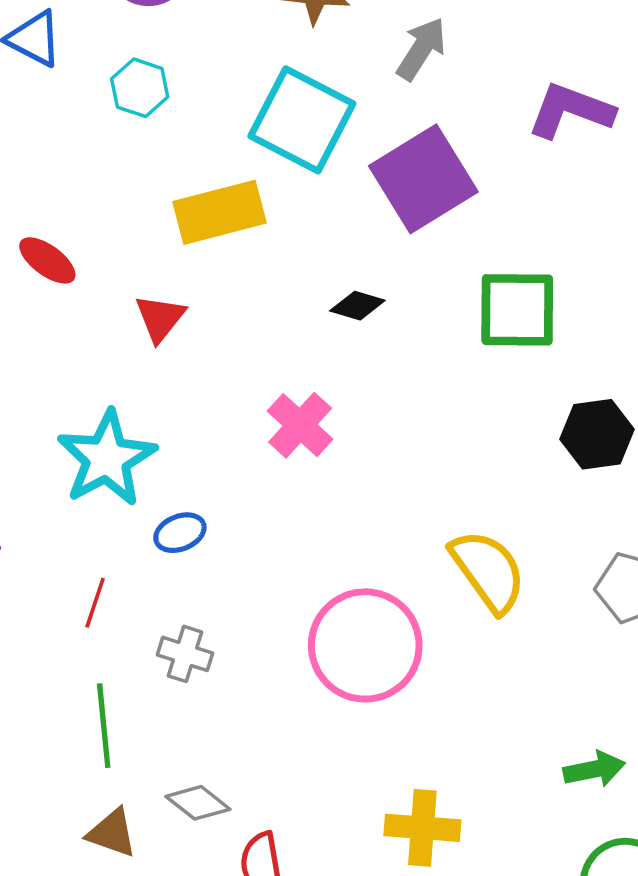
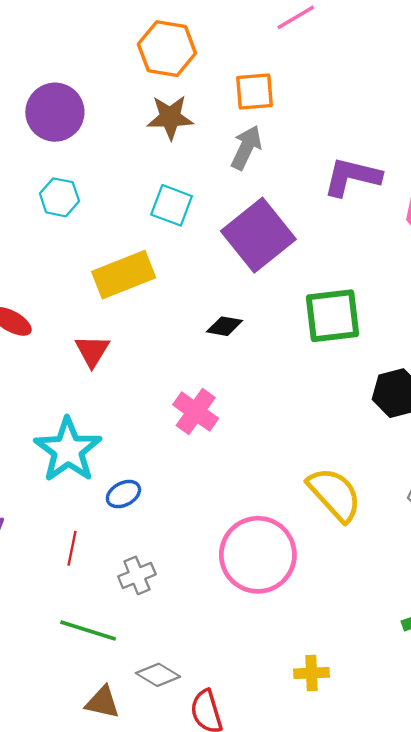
cyan square: (302, 120) -> (172, 205), size x0.6
gray cross: (185, 654) -> (137, 575), turned -33
green line: (104, 726) -> (88, 631), turned -60
yellow cross: (422, 828) -> (311, 673), size x0.7

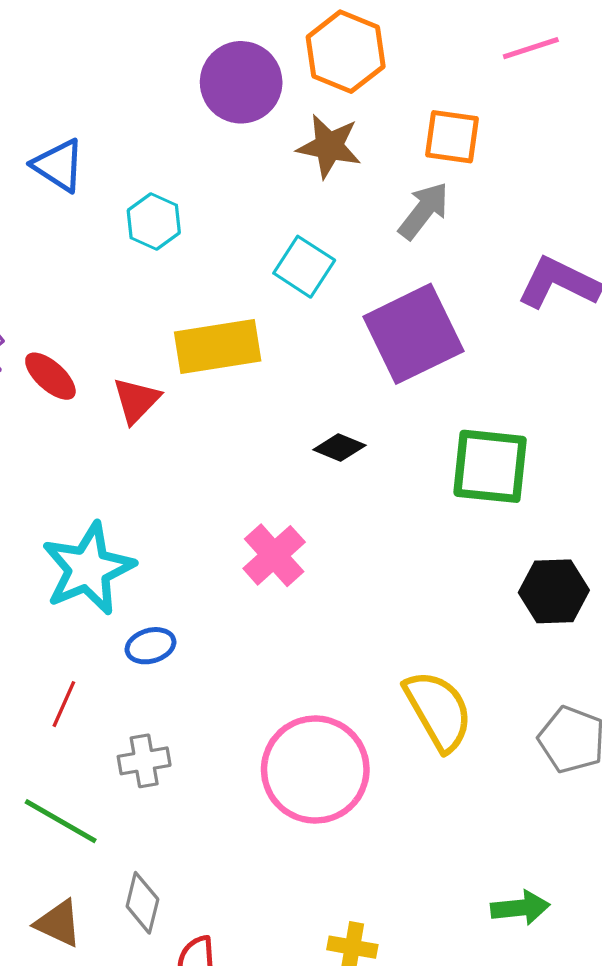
purple circle: (55, 112) -> (241, 82), moved
red triangle: (92, 351) -> (136, 400), moved
gray diamond: (158, 675) -> (142, 903), turned 60

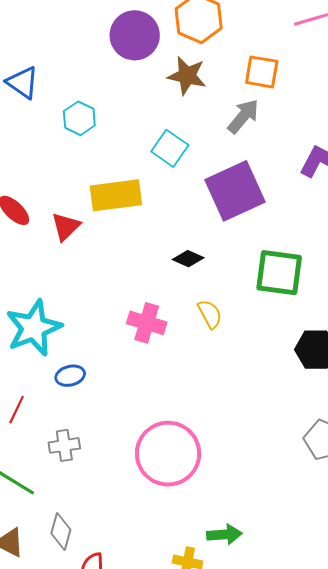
pink cross: (274, 555) -> (147, 323), turned -33
yellow semicircle: (438, 710) -> (210, 314), moved, size x0.6
green arrow: (520, 908) -> (224, 534), moved

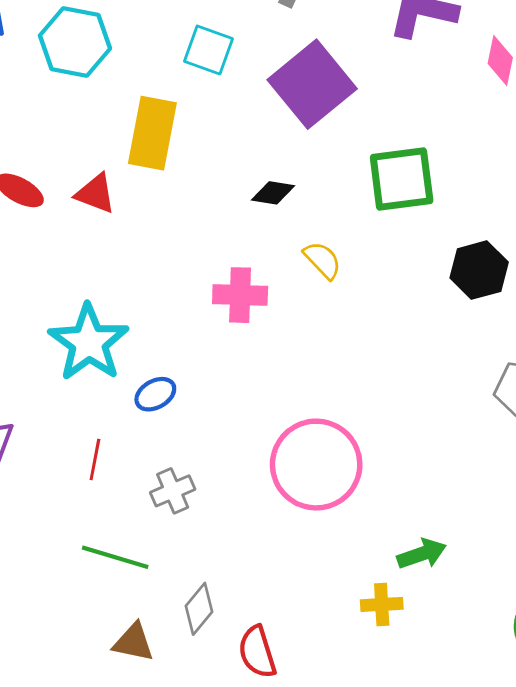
cyan hexagon: (79, 118) -> (75, 42), size x1.5
yellow rectangle: (116, 195) -> (152, 133), turned -57
red triangle: (66, 227) -> (95, 194), turned -40
gray diamond: (61, 532) -> (199, 609), turned 39

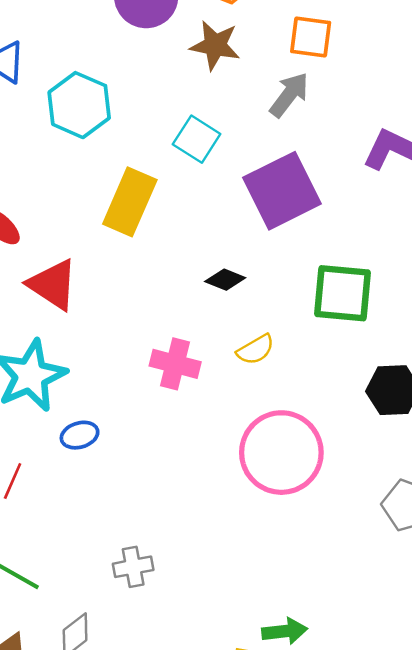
red triangle: (95, 194) -> (53, 284), moved, size x1.4
yellow semicircle: (322, 260) -> (256, 350), turned 90
pink circle: (316, 465) -> (281, 453), moved
gray cross: (173, 491) -> (133, 567), moved

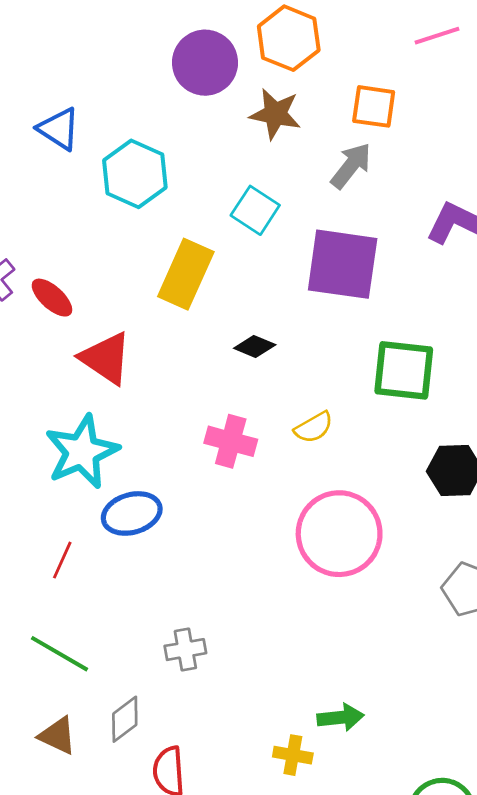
purple square: (282, 191) -> (343, 264), turned 34
black diamond: (225, 280) -> (255, 346), moved
blue ellipse: (80, 435) -> (132, 513), size x1.5

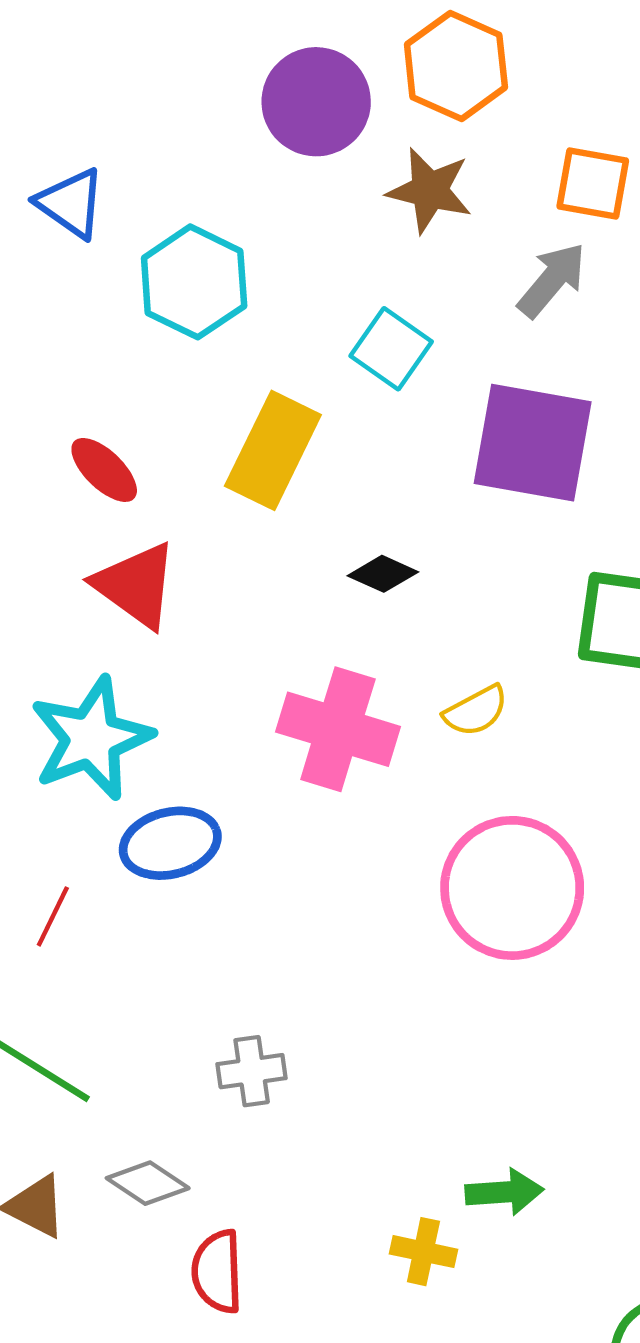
red ellipse: (52, 298) -> (104, 470), moved
pink cross: (231, 441) -> (338, 729), size x1.4
gray diamond: (125, 719) -> (148, 1183), turned 69

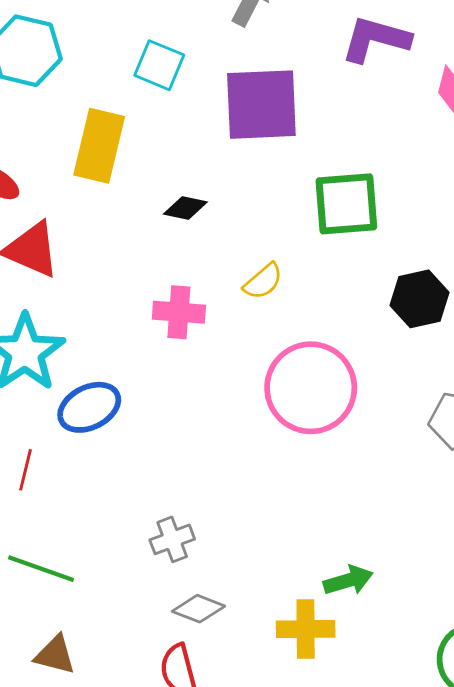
pink cross: (338, 729) -> (179, 312), size x0.7
gray diamond: (148, 1183) -> (199, 609), moved
yellow cross: (423, 1252) -> (306, 629), size x1.4

